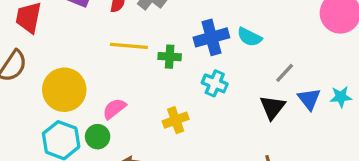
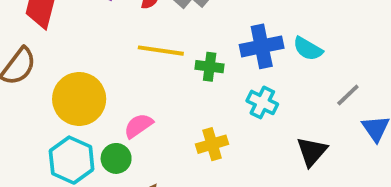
black triangle: (272, 107) -> (312, 151), moved

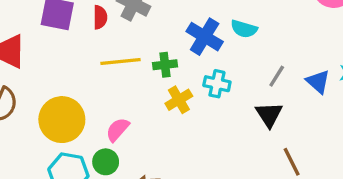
blue cross: (262, 46) -> (205, 37), turned -33
gray line: (348, 95) -> (277, 76), moved
yellow cross: (212, 144) -> (179, 100), moved

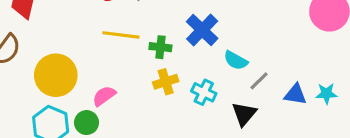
cyan semicircle: (244, 29) -> (236, 60), moved
blue triangle: (318, 82) -> (295, 94), turned -45
cyan cross: (217, 84) -> (204, 92), moved

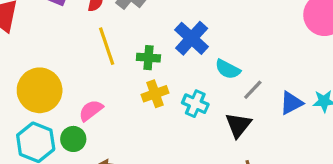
yellow line: (121, 35) -> (107, 46), turned 66
blue triangle: (295, 94) -> (291, 103), turned -35

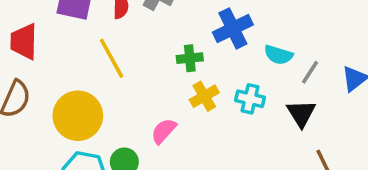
blue cross: (192, 38) -> (233, 28), turned 32
yellow line: (107, 46) -> (112, 58), moved
pink semicircle: (91, 110) -> (164, 131), moved

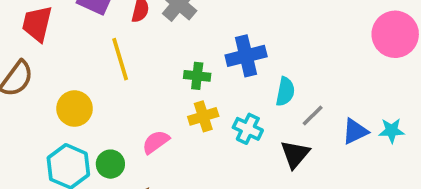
cyan semicircle: (278, 55) -> (285, 92), turned -108
yellow circle: (78, 116) -> (75, 109), size x0.7

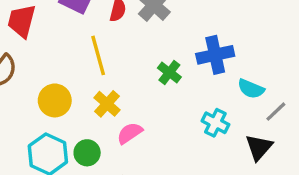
green cross: (197, 76) -> (169, 73), turned 30
cyan semicircle: (285, 92) -> (251, 89), turned 100
yellow cross: (203, 116) -> (107, 104), moved, turned -32

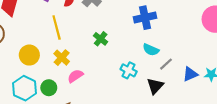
blue cross: (215, 55) -> (145, 18), moved

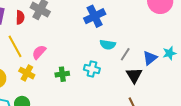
green cross: (101, 39) -> (62, 74), moved, turned -32
pink semicircle: (75, 76) -> (39, 52), moved
black triangle: (155, 86) -> (134, 75), moved

